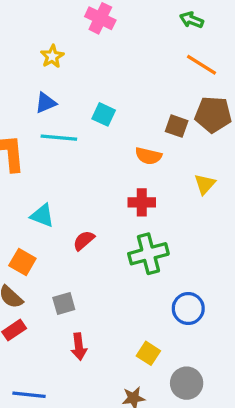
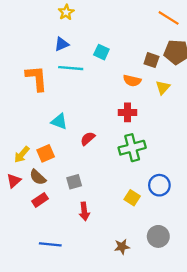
yellow triangle: (205, 184) -> (163, 87), moved
orange square: (22, 262) -> (46, 153), turned 36
yellow square: (148, 353) -> (132, 198), moved

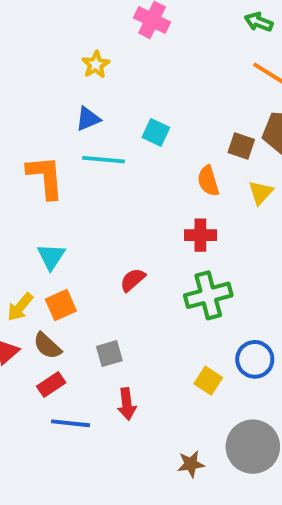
orange semicircle: (132, 81) -> (208, 181), turned 60
cyan triangle: (59, 121) -> (51, 257), moved, turned 42
gray circle: (158, 236) -> (253, 447), size x1.4
blue line: (50, 244) -> (71, 423), moved

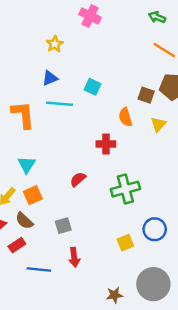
red cross: (200, 235) -> (106, 144), moved
yellow square: (208, 381) -> (125, 243), turned 35
red rectangle: (51, 385) -> (17, 245), moved

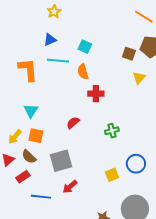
orange semicircle: (125, 117) -> (83, 72), moved
green cross: (125, 189) -> (112, 131), size x0.6
orange square: (33, 195) -> (36, 136), turned 35
gray square: (63, 226) -> (61, 161), size x1.6
red arrow: (74, 257) -> (70, 187), turned 56

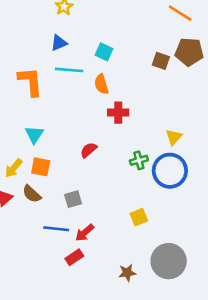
yellow triangle: (139, 78) -> (174, 137), moved
gray square: (61, 161) -> (73, 199), size x0.6
blue circle: (136, 164) -> (170, 171), moved, size x1.4
red rectangle: (23, 177) -> (74, 257), moved
blue line: (41, 197) -> (56, 229), moved

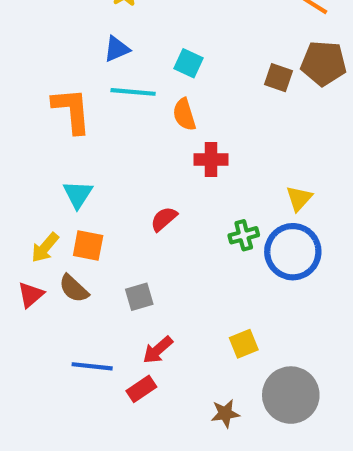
yellow square: (139, 217) -> (244, 344), moved
blue line: (56, 229) -> (92, 366), moved

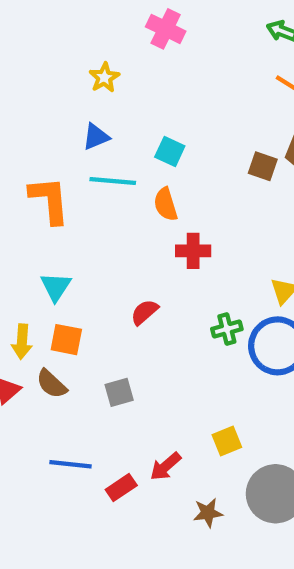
yellow arrow: (45, 248) -> (22, 342), turned -36
red arrow: (158, 350) -> (166, 466), moved

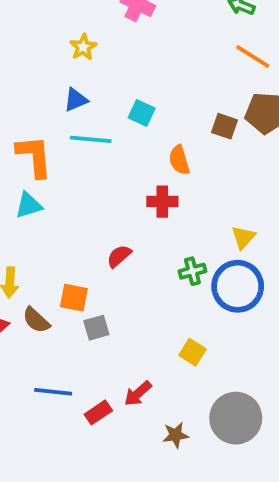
orange semicircle: (166, 204) -> (179, 160), moved
cyan triangle: (56, 287) -> (29, 205), moved, turned 40
orange square: (66, 340) -> (74, 298), moved
yellow square: (227, 441) -> (192, 352), moved, turned -36

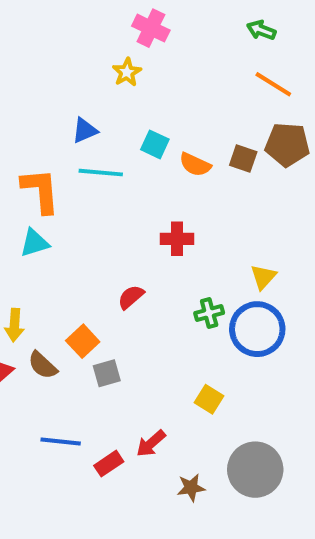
yellow star: (83, 47) -> (127, 72), moved
orange semicircle: (179, 160) -> (195, 165), moved, turned -48
orange square: (74, 298) -> (83, 341), turned 36

